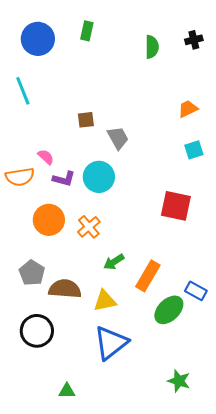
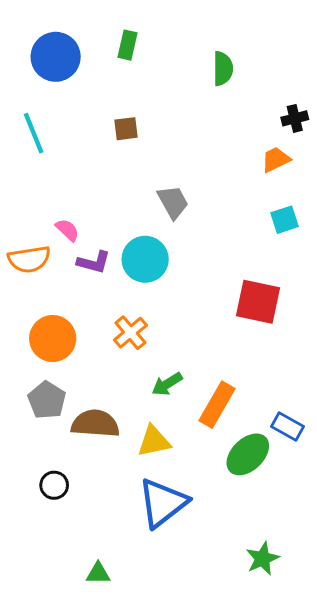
black cross: (194, 40) -> (295, 118), moved
brown square: (86, 120) -> (126, 129), moved
orange circle: (49, 220) -> (53, 339), moved
black circle: (37, 331) -> (54, 485), size x0.6
green star: (179, 381) -> (262, 559), turned 30

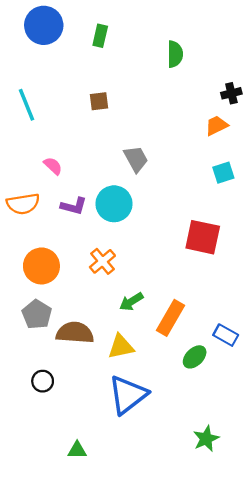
blue circle: (56, 57) -> (44, 25), moved
pink semicircle: (67, 230) -> (53, 166), moved
green ellipse: (248, 454) -> (195, 357), size x0.7

